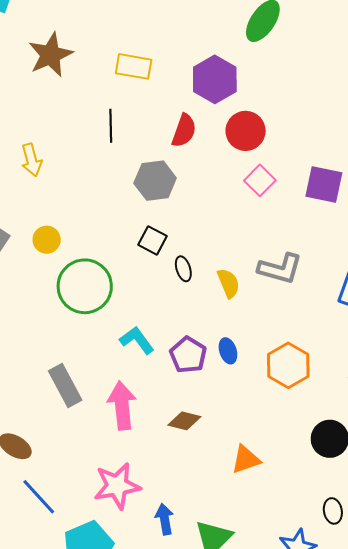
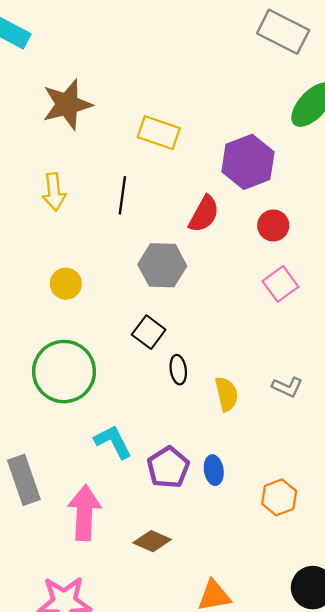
red circle: (246, 131) -> (273, 225), size x0.7
yellow arrow: (31, 160) -> (54, 192), moved
yellow circle: (47, 240) -> (66, 284), moved
gray L-shape: (280, 269) -> (287, 387), size x0.6
orange hexagon: (288, 365) -> (279, 497), size x0.7

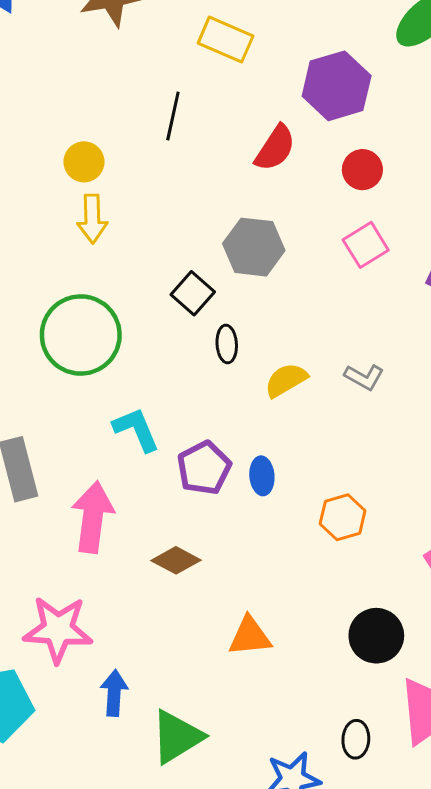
yellow arrow: (54, 192) -> (92, 219), moved
gray hexagon: (162, 265) -> (254, 247), moved
yellow circle: (66, 284) -> (84, 162), moved
yellow semicircle: (227, 394) -> (286, 380), turned -112

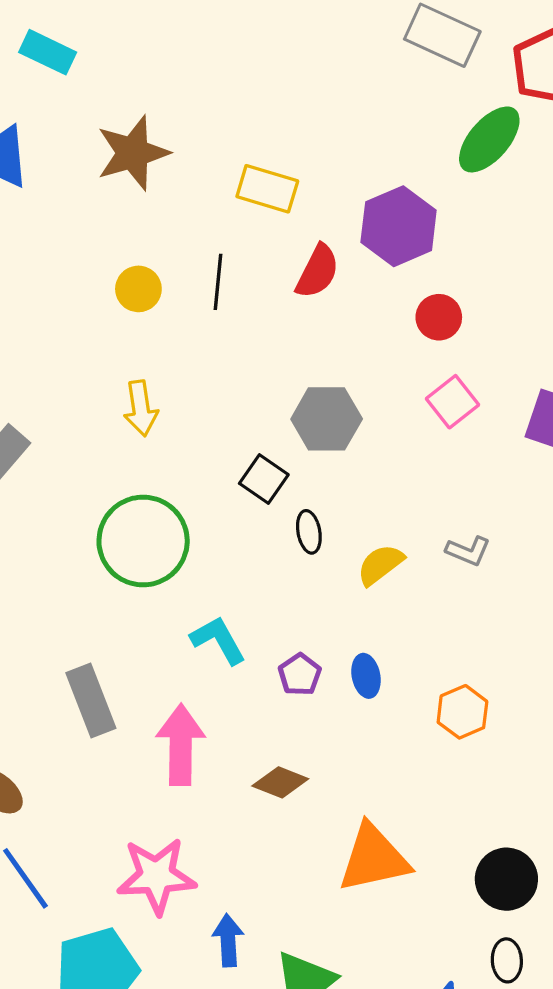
red semicircle: (275, 148) -> (317, 271), moved
yellow circle: (84, 162) -> (138, 289), moved
purple pentagon: (204, 468) -> (300, 675), size x0.7
orange triangle: (250, 636) -> (374, 858), size x1.5
black circle: (376, 636) -> (506, 879), moved

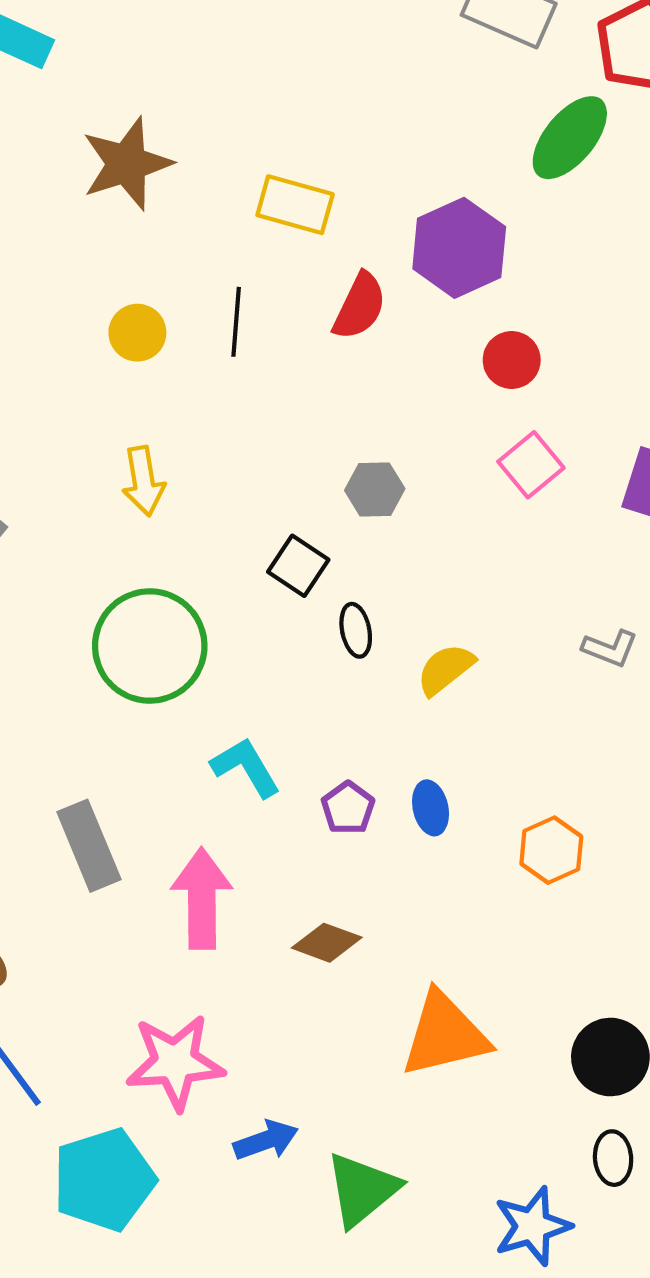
gray hexagon: (327, 419) -> (375, 489), size x0.7
gray L-shape: (468, 551) -> (610, 648), moved
blue arrow: (228, 940) -> (266, 1140), turned 75

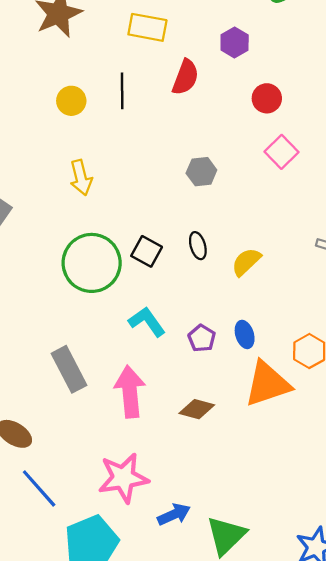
purple hexagon: (459, 248) -> (235, 42), size x0.6
black square: (298, 566) -> (147, 251), moved
orange triangle: (445, 1035) -> (267, 384), moved

